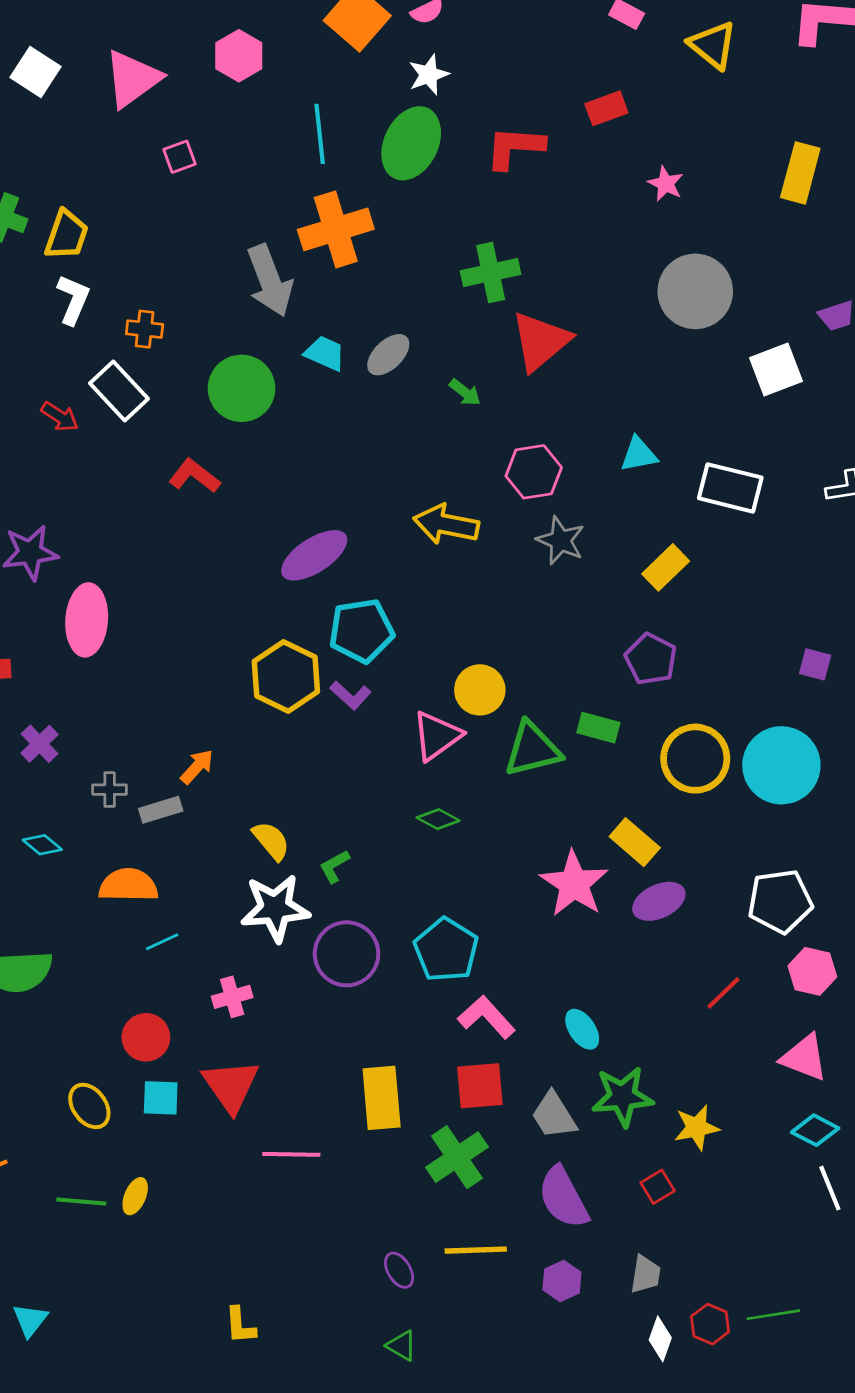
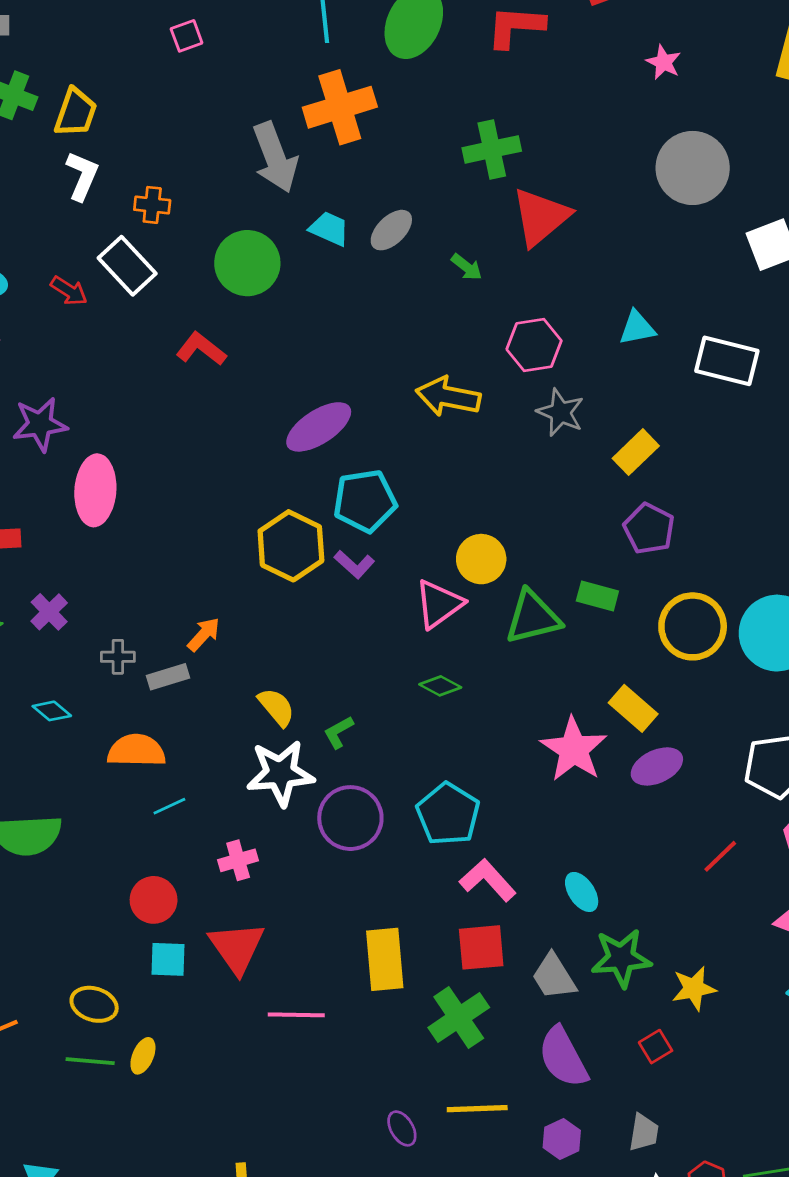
yellow rectangle: (666, 567) -> (636, 452), moved
yellow ellipse: (89, 1106) -> (94, 1004), moved, turned -36

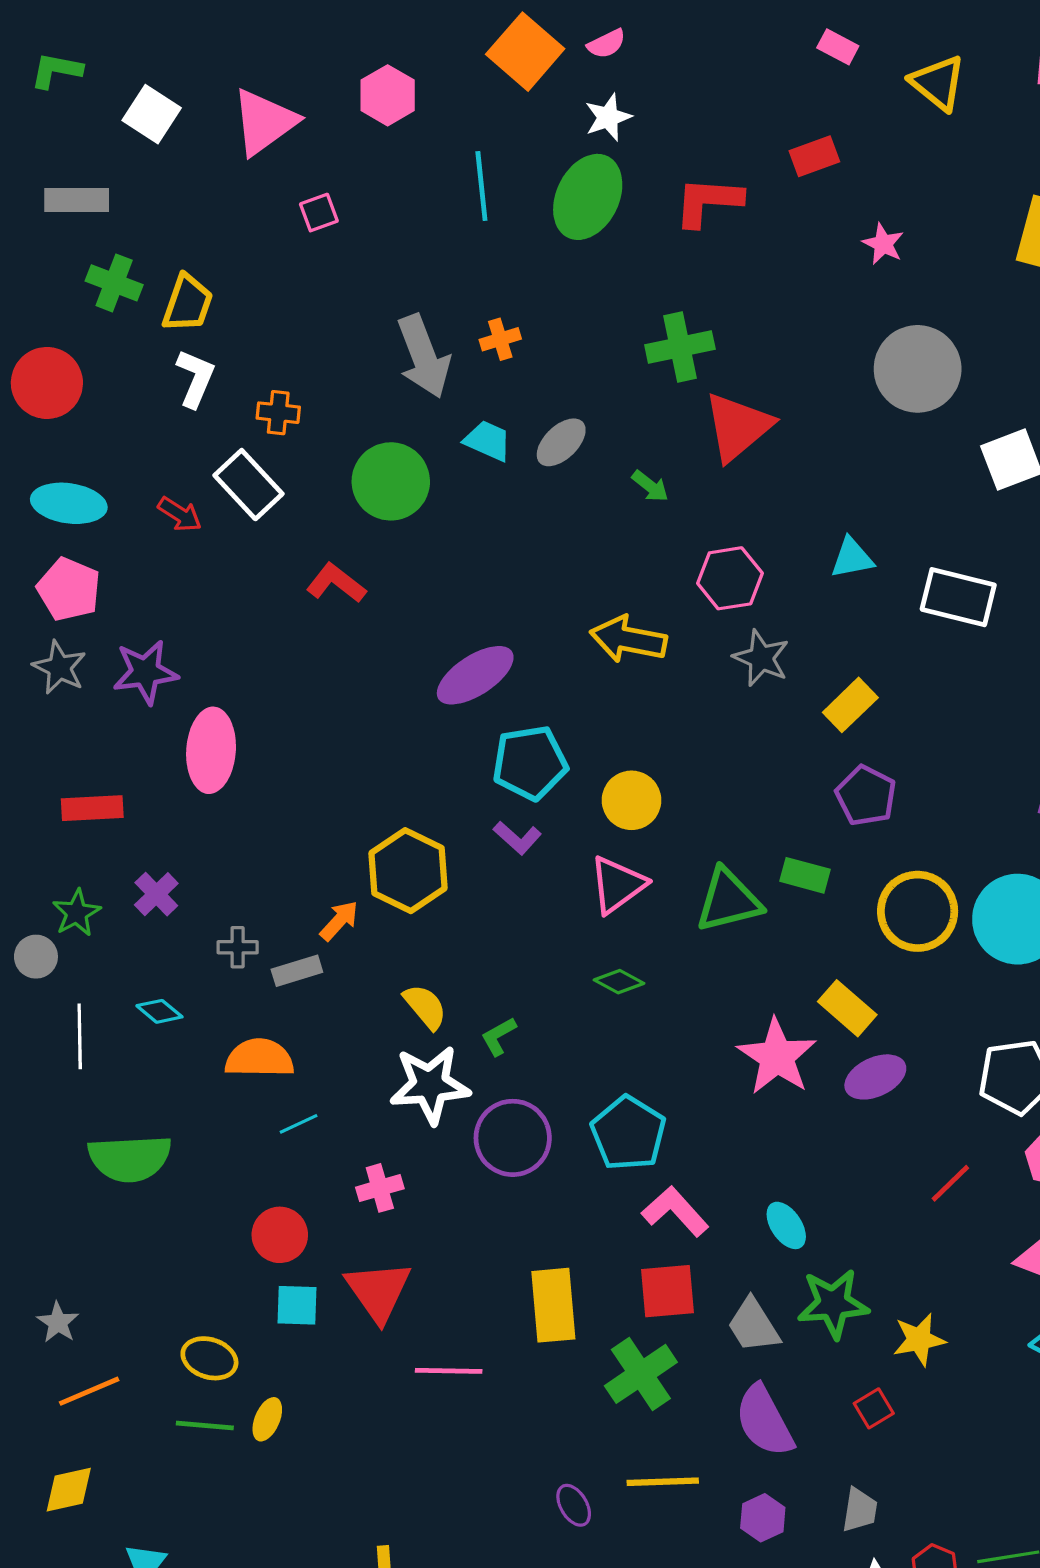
orange cross: (340, 107) -> (500, 339), moved, size x0.5
yellow hexagon: (291, 546) -> (408, 871), moved
yellow circle: (481, 559) -> (631, 800), moved

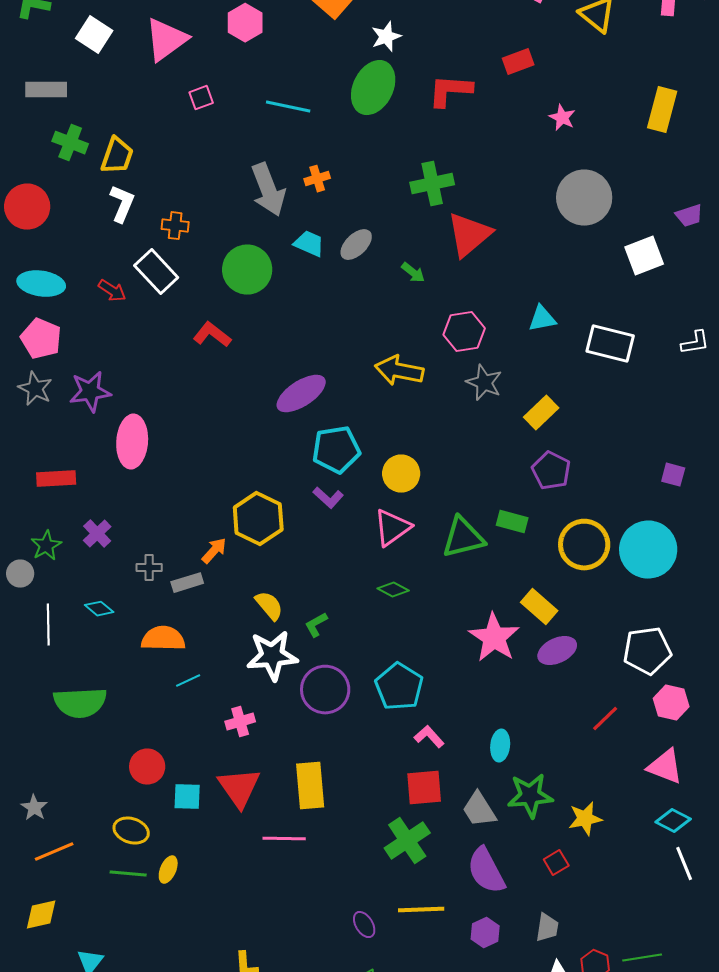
cyan line: (481, 186) -> (288, 107), moved, turned -72
pink L-shape: (675, 1211) -> (429, 737), size x0.7
cyan ellipse: (786, 1225) -> (500, 746), turned 40
red circle: (280, 1235) -> (147, 767), moved
yellow rectangle: (553, 1305) -> (310, 786), moved

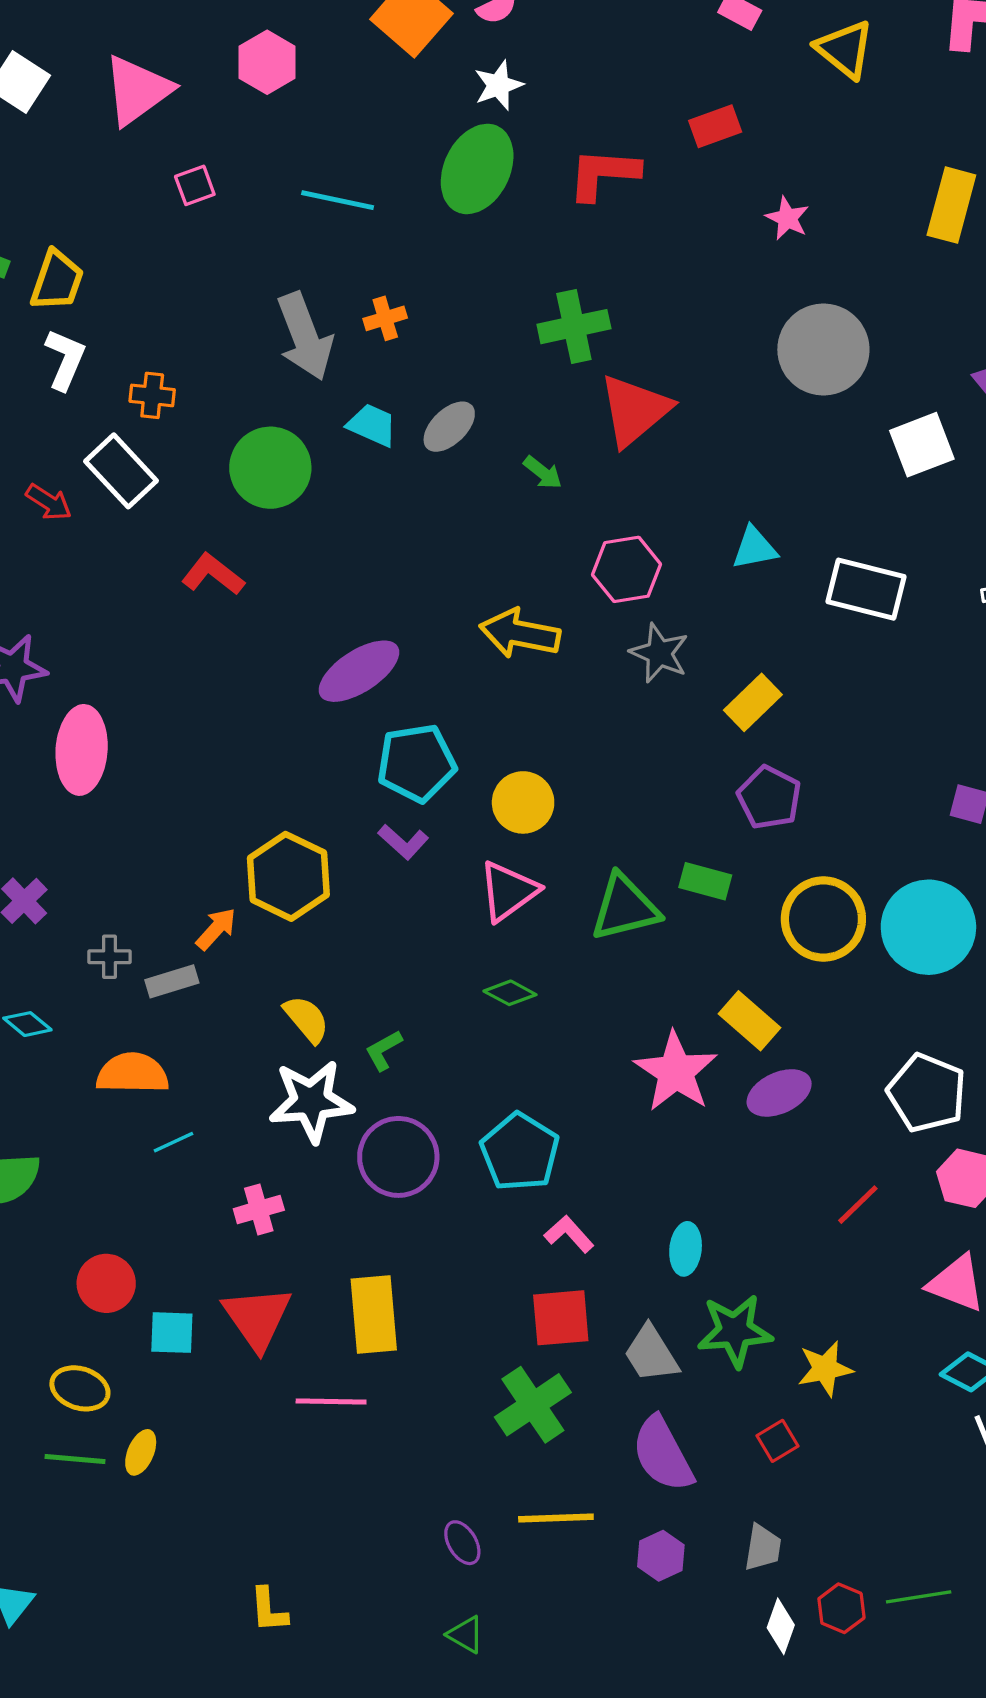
white pentagon: (647, 651) -> (927, 1093), turned 30

